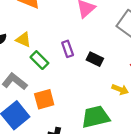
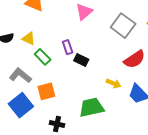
black rectangle: (95, 59) -> (81, 60), moved

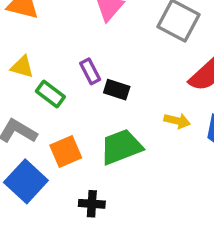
green trapezoid: (92, 107) -> (121, 147), moved

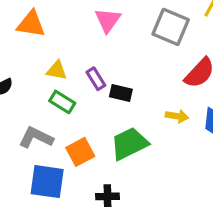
yellow triangle: (22, 67) -> (57, 70), moved
blue square: (26, 181) -> (47, 182), turned -30

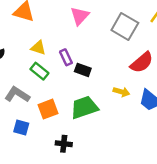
blue square: (47, 182) -> (21, 127), size x0.6

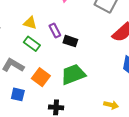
yellow arrow: (121, 92) -> (111, 105), moved
orange square: (48, 109) -> (41, 77), turned -30

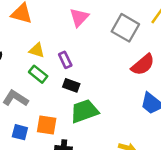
black rectangle: (70, 41) -> (71, 85), moved
orange square: (41, 77) -> (47, 125), moved, turned -30

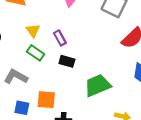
yellow triangle: (37, 50) -> (33, 31), turned 40
green trapezoid: (84, 111) -> (97, 85), moved

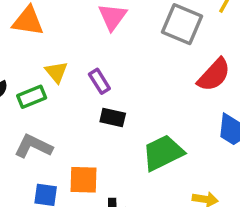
green rectangle: (36, 53) -> (32, 97), moved, turned -54

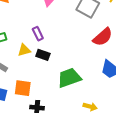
yellow triangle: (56, 72) -> (24, 50), moved, turned 48

